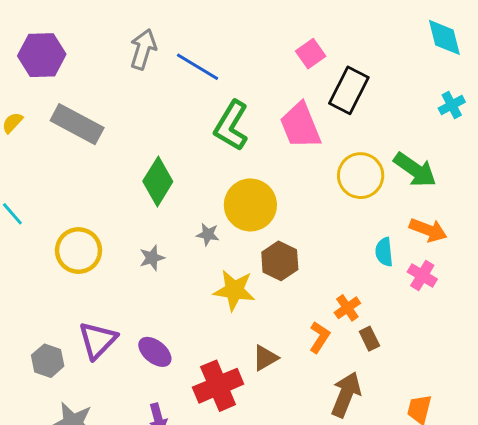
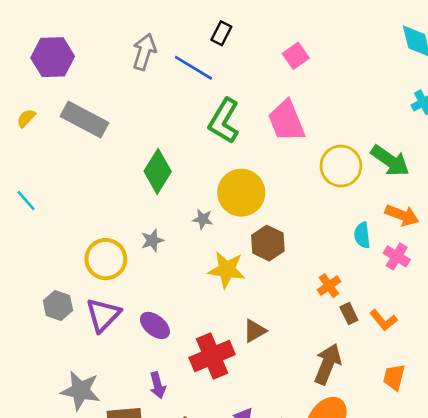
black rectangle: (349, 90) -> (221, 33), moved, size x0.6
yellow circle: (78, 251) -> (106, 259), moved
orange L-shape: (319, 337) -> (383, 320), moved, turned 108
gray hexagon: (48, 361) -> (58, 306), moved

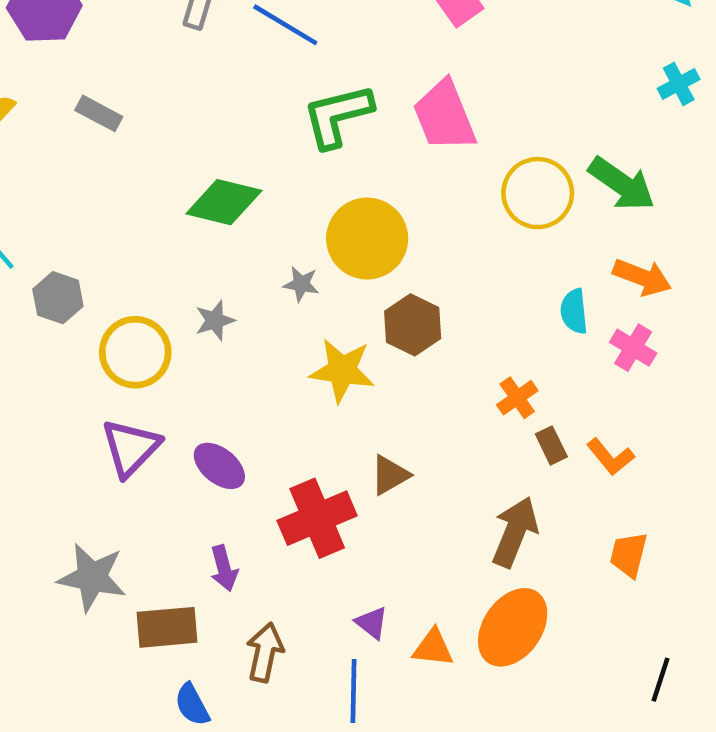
gray rectangle: (85, 120) -> (99, 113), size x0.6
green L-shape: (224, 121) -> (338, 116), turned 45
green diamond: (158, 171) -> (224, 202), turned 72
gray hexagon: (58, 306) -> (58, 298), moved

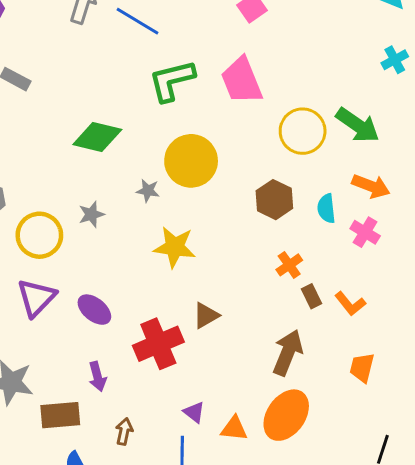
brown hexagon: (413, 325) -> (274, 200), moved
brown arrow: (265, 652) -> (124, 431), size x0.7

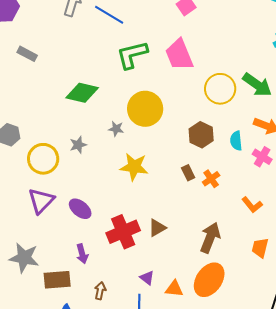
brown rectangle: (311, 296) -> (188, 173), moved
brown triangle: (206, 315) -> (157, 228), moved

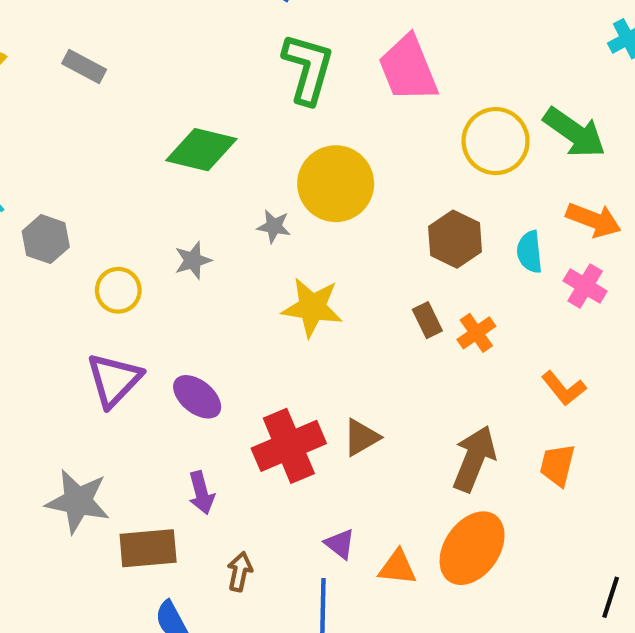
green L-shape: (132, 55) -> (308, 69), turned 120
yellow circle: (43, 159) -> (118, 290), size x0.7
orange trapezoid: (260, 248) -> (557, 465), moved

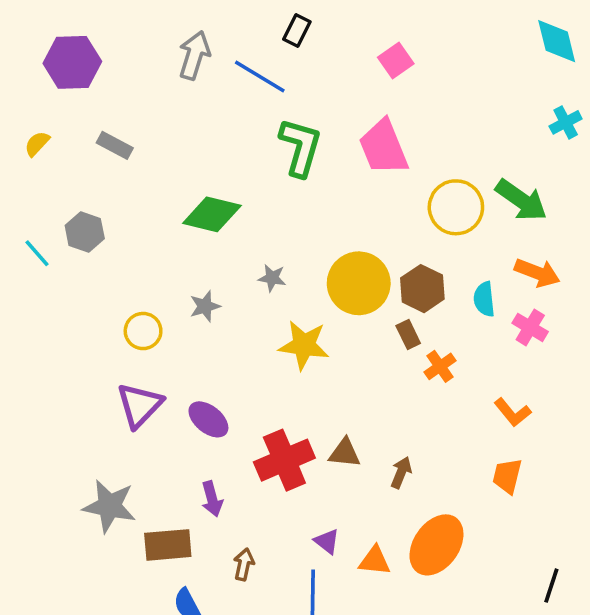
yellow circle: (336, 184) -> (359, 283), moved
gray hexagon: (46, 239) -> (85, 232), moved
brown rectangle: (427, 320) -> (408, 335), moved
brown triangle: (361, 437) -> (345, 453), turned 36
brown arrow: (474, 459) -> (401, 472), moved, size x0.6

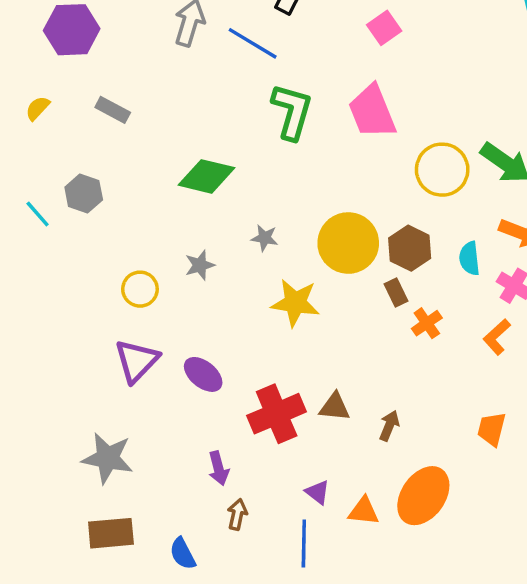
orange L-shape: (512, 412) -> (497, 337), moved, turned 87
purple arrow: (212, 499) -> (219, 468), moved
brown rectangle: (168, 545) -> (111, 533), moved

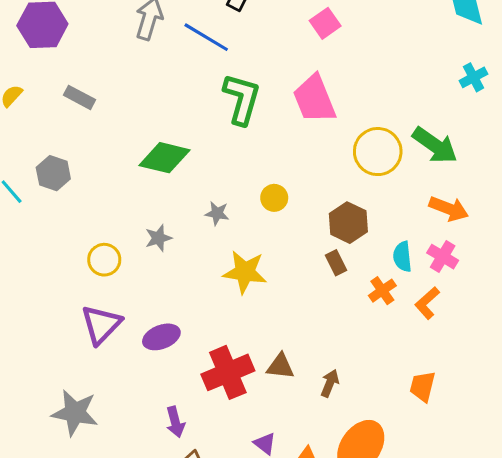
yellow circle: (348, 243) -> (274, 198), moved, size x0.5
cyan semicircle: (469, 258) -> (402, 257), moved
orange cross: (427, 323) -> (382, 291), moved
purple ellipse: (203, 374) -> (161, 337), turned -60

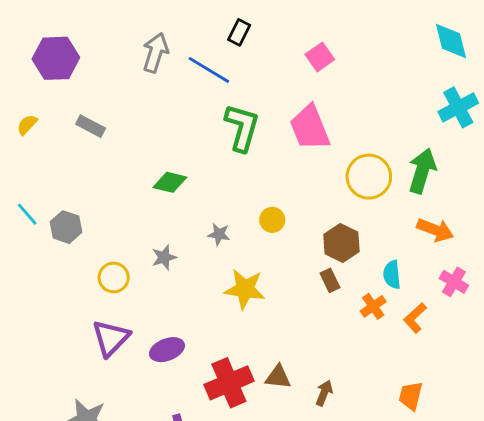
cyan cross: (474, 77) -> (458, 107), size x1.5
green arrow: (435, 145) -> (422, 171), turned -108
green diamond: (165, 158) -> (170, 182), size x0.7
gray hexagon: (53, 173) -> (66, 227), moved
pink cross: (443, 257) -> (454, 282), moved

